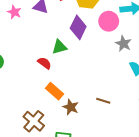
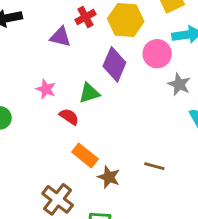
pink star: (14, 12) -> (46, 89), moved

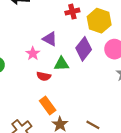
purple triangle: (60, 37) -> (50, 39), moved
red semicircle: (69, 117) -> (44, 76), turned 144

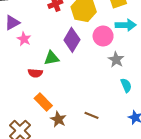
purple triangle: (50, 39) -> (12, 23), moved, turned -49
pink star: (33, 53) -> (24, 39), moved

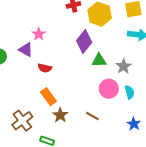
purple triangle: (12, 23) -> (26, 50), moved, turned 49
pink circle: (103, 36) -> (109, 89), moved
green triangle: (52, 58) -> (99, 60), moved

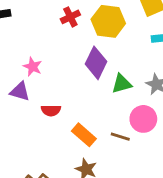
orange rectangle: (48, 97) -> (84, 135), moved
brown line: (92, 116) -> (120, 137), moved

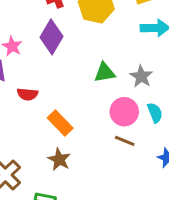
purple diamond: (96, 63) -> (51, 37), moved
brown line: (120, 137) -> (125, 141), moved

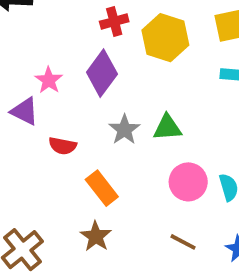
gray star: (141, 76) -> (124, 130), moved
brown line: (125, 141) -> (183, 242), moved

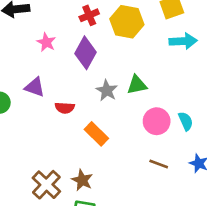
pink star: (49, 80) -> (46, 42), moved
brown star: (96, 236) -> (82, 180), moved

